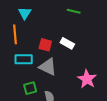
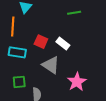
green line: (74, 11) -> (74, 13), turned -32
gray triangle: (48, 67) -> (51, 65), moved

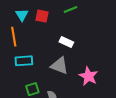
red square: (41, 42) -> (42, 16), moved

